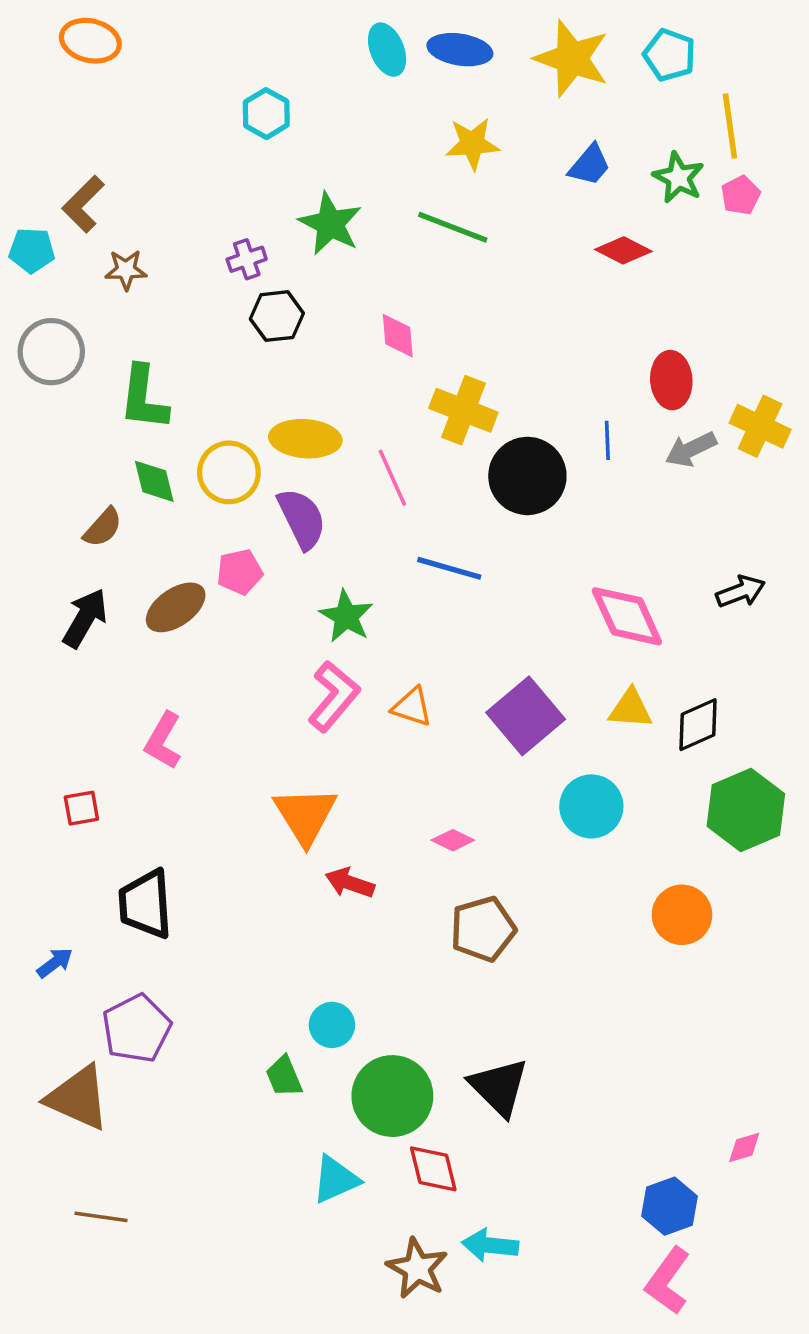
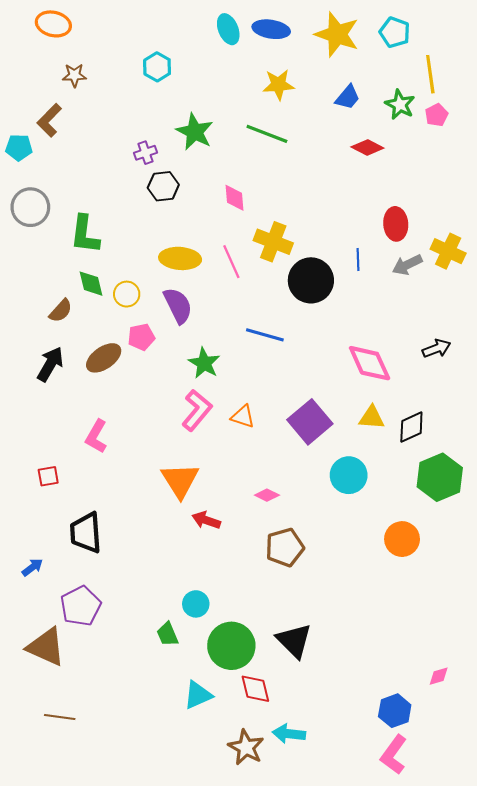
brown star: (126, 270) -> (74, 75), moved
yellow circle: (229, 472) -> (127, 294), moved, size x0.7
pink line: (392, 478) -> (231, 262), moved

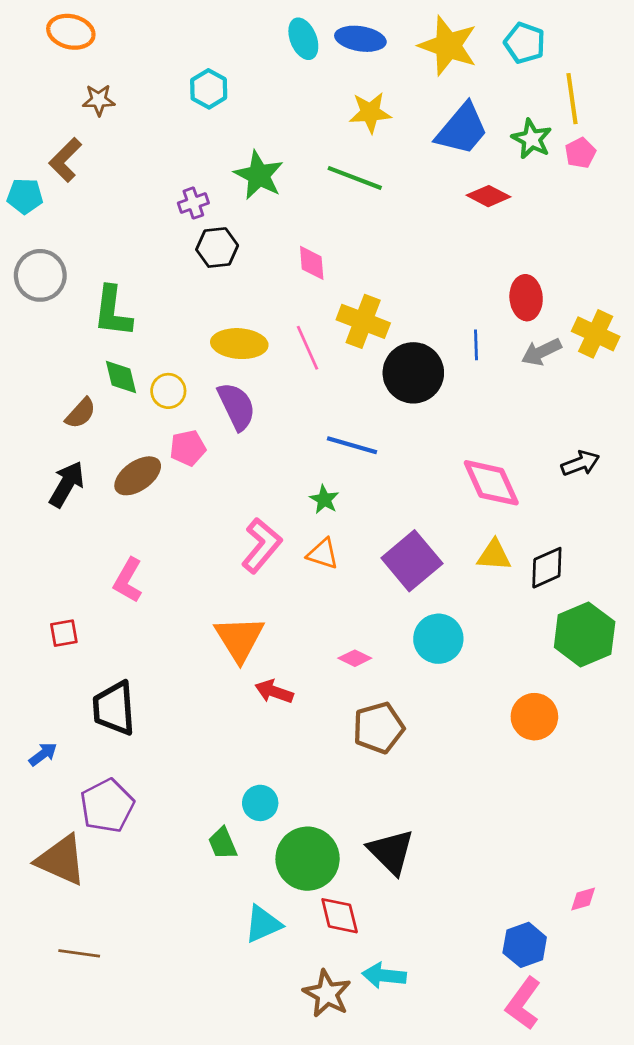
blue trapezoid: (348, 97) -> (462, 129), size x1.6
green star: (204, 363) -> (324, 500), moved, size x0.7
cyan circle: (349, 475) -> (438, 639), moved

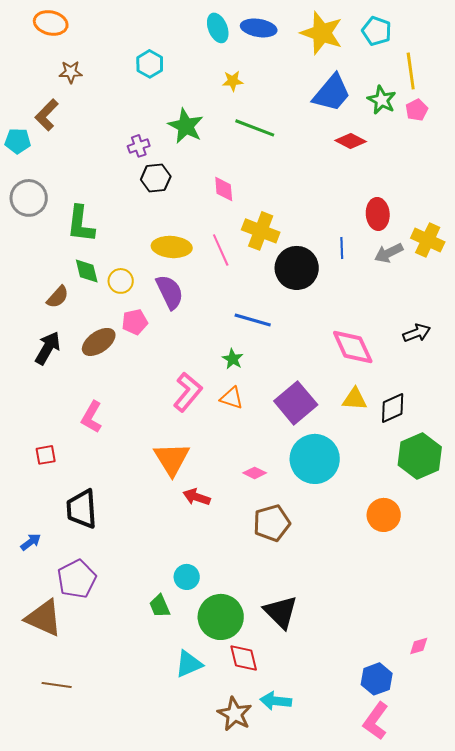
yellow star: (370, 113) -> (233, 81), moved, size x0.7
cyan circle: (438, 639) -> (315, 459), size x1.4

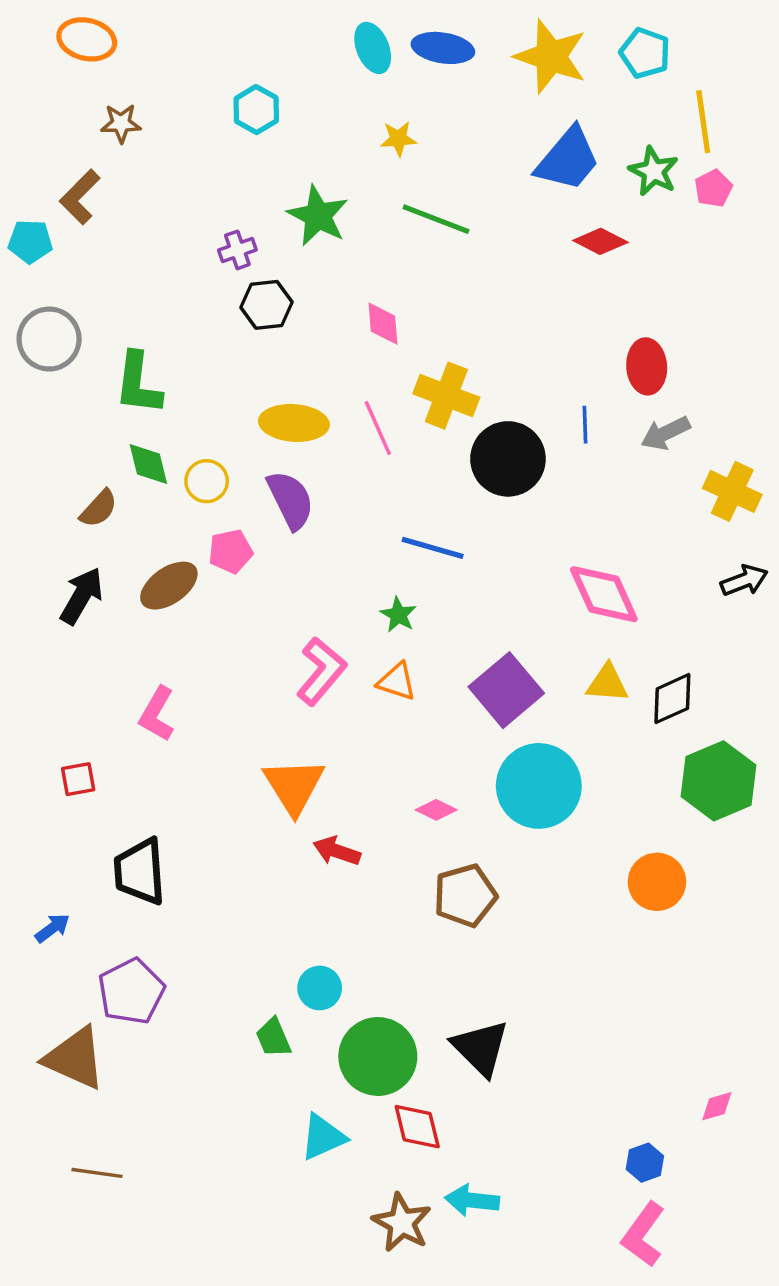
yellow cross: (428, 240) -> (732, 491), moved
black arrow: (417, 333) -> (744, 580), moved
blue hexagon: (377, 679) -> (645, 1163), size x0.7

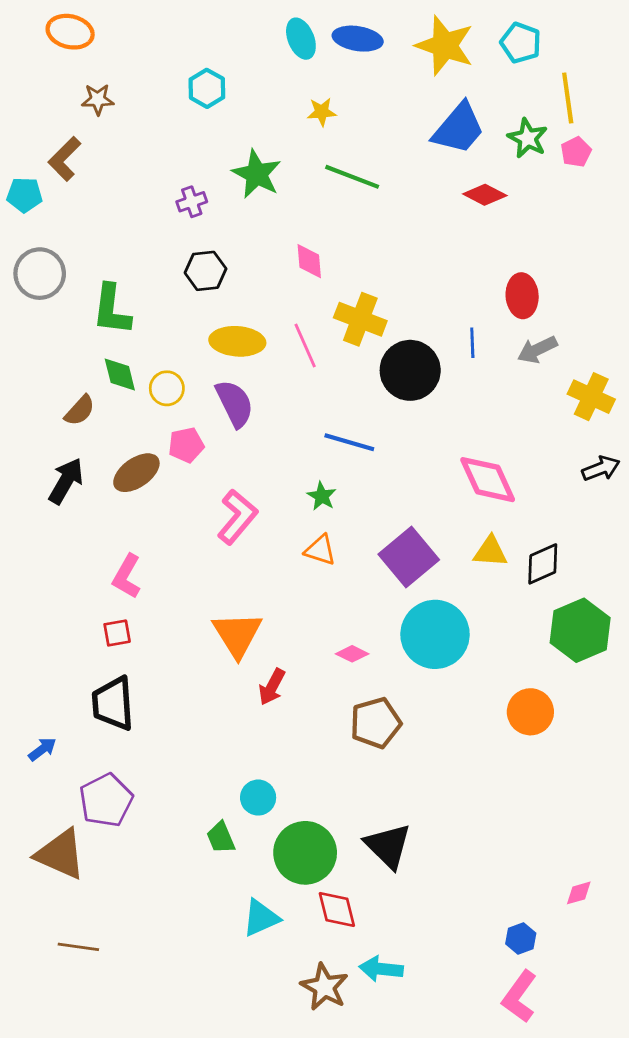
black hexagon: (267, 305) -> (206, 271), moved
pink L-shape: (321, 671) -> (237, 517), moved
red square: (78, 779) -> (117, 633), moved
red arrow: (337, 851) -> (272, 687), turned -81

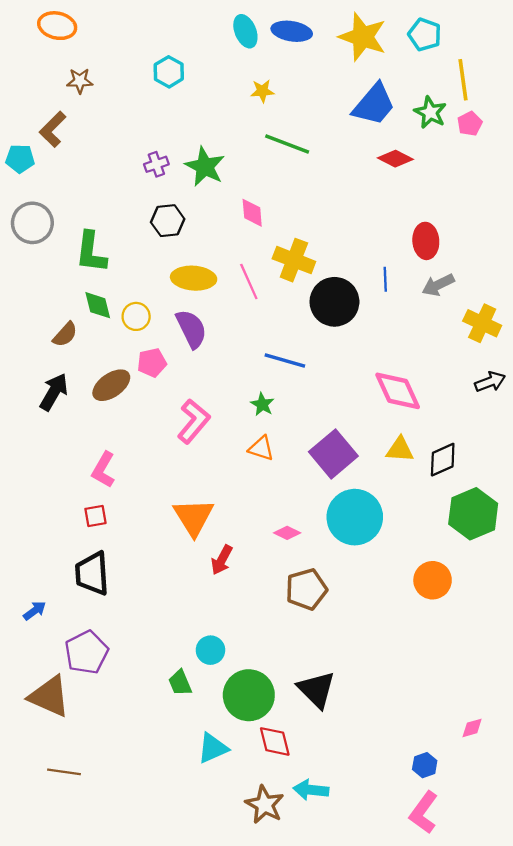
green star: (257, 174) -> (205, 167), moved

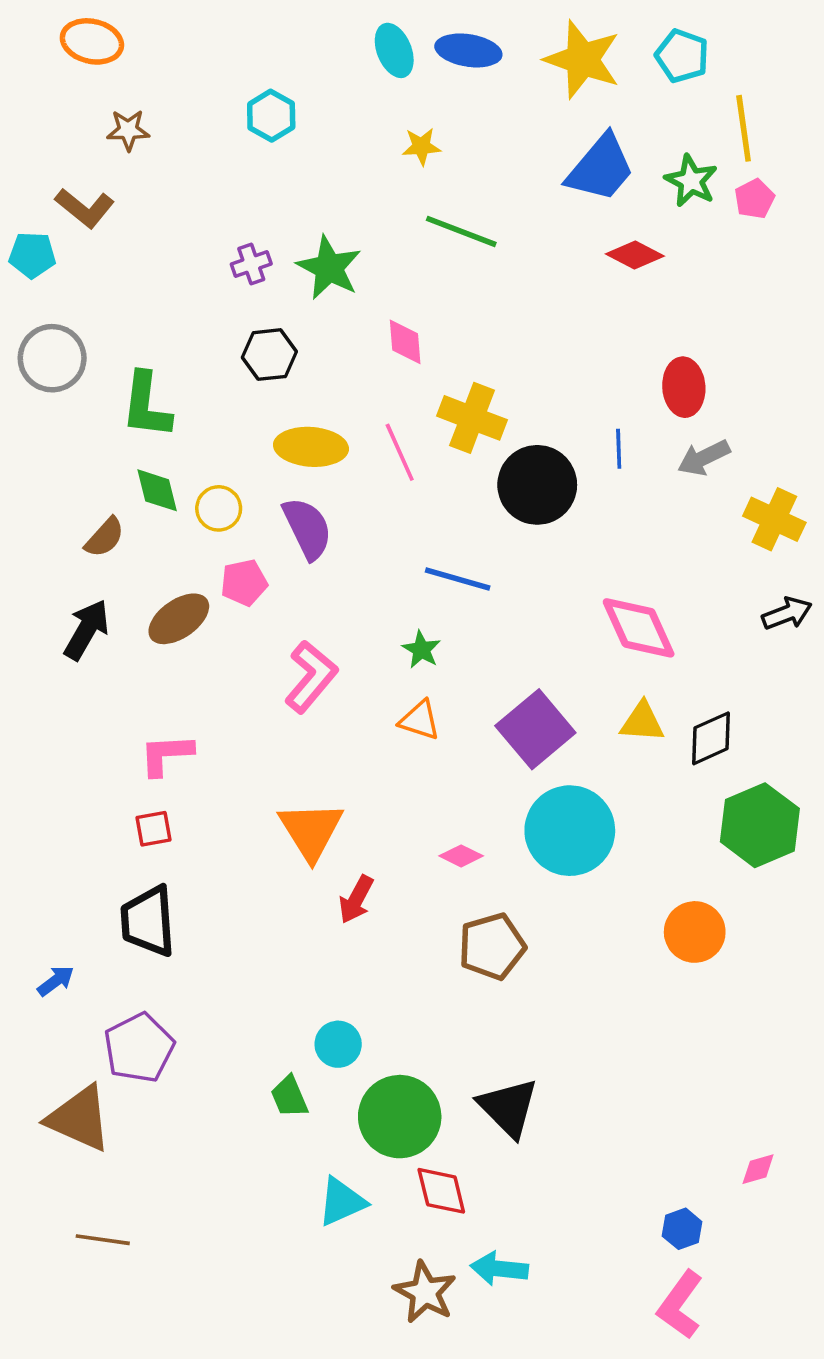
brown L-shape: (53, 129) -> (85, 208), turned -96
pink L-shape: (103, 470) -> (166, 755), turned 57

